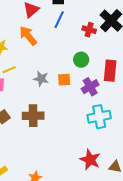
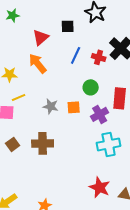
blue line: (59, 20) -> (76, 55), moved

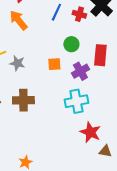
gray star: (51, 106) -> (17, 63), moved
cyan cross: (109, 144) -> (76, 101), moved
red star: (100, 187) -> (90, 132), moved

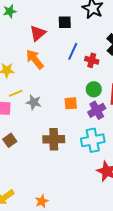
red cross: (79, 14) -> (92, 60), moved
green circle: (71, 44) -> (94, 89), moved
brown cross: (23, 100) -> (54, 139), moved

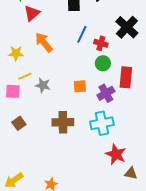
red triangle: (38, 33) -> (32, 13), moved
green circle: (94, 89) -> (103, 63), moved

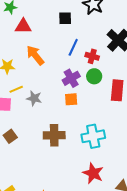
red triangle: (32, 13) -> (23, 26), turned 42
purple cross: (106, 93) -> (71, 78), moved
red star: (116, 154) -> (93, 173), moved

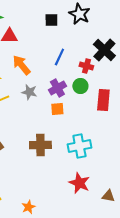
black square: (65, 18) -> (51, 20), moved
red cross: (92, 56) -> (86, 66), moved
gray star: (34, 98) -> (29, 92), moved

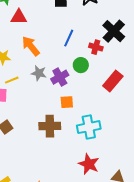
green circle: (80, 86) -> (81, 65), moved
purple cross: (57, 88) -> (60, 77), moved
red rectangle: (103, 100) -> (113, 81), turned 35
orange square: (57, 109) -> (67, 102), moved

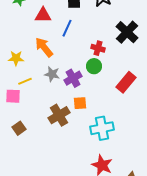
red triangle: (19, 17) -> (43, 15), moved
blue line: (69, 38) -> (67, 28), moved
red cross: (96, 47) -> (98, 48), moved
brown cross: (50, 126) -> (59, 115), moved, turned -30

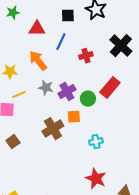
red cross: (98, 48) -> (86, 56), moved, turned -32
green circle: (94, 66) -> (88, 99), moved
red rectangle: (126, 82) -> (110, 88), moved
cyan cross: (102, 128) -> (96, 142), size x0.6

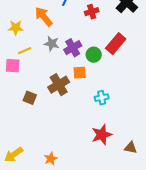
brown square: (13, 142) -> (30, 98), moved, turned -32
red star: (96, 179) -> (102, 135), turned 30

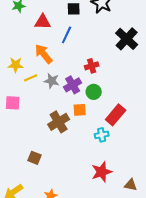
red cross: (92, 12) -> (92, 66), moved
red rectangle: (116, 44) -> (116, 115), moved
yellow line: (25, 51) -> (31, 78), moved
brown square: (30, 98) -> (35, 158), moved

